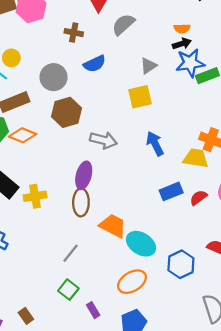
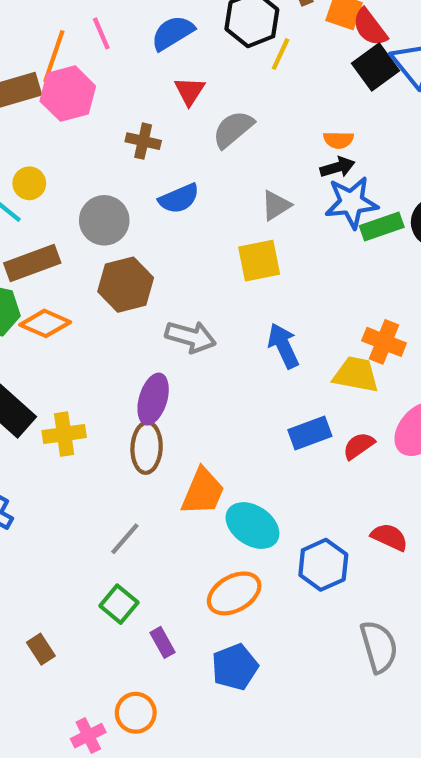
orange trapezoid: (113, 226) -> (203, 492), turned 84

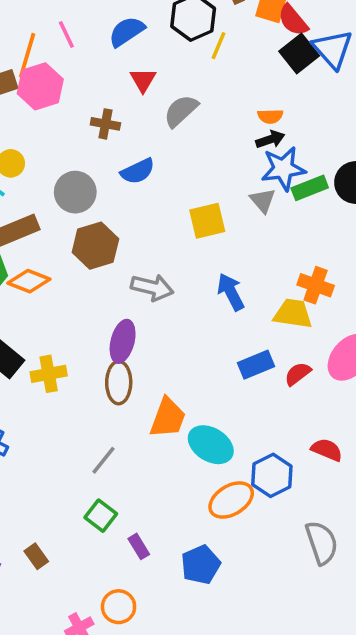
gray triangle: (276, 205) -> (263, 200), moved, turned -36
orange ellipse: (234, 593) -> (231, 500), moved

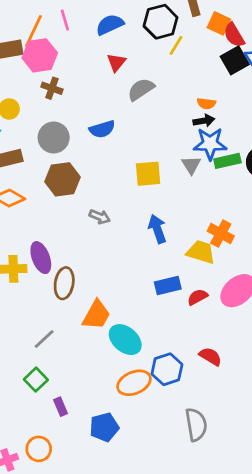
brown cross: (105, 124) -> (52, 88), moved
gray arrow: (152, 287) -> (100, 217), size x0.7
purple ellipse: (123, 341) -> (41, 258), moved, turned -44

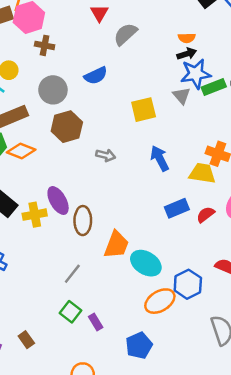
purple rectangle: (60, 407) -> (96, 322), moved

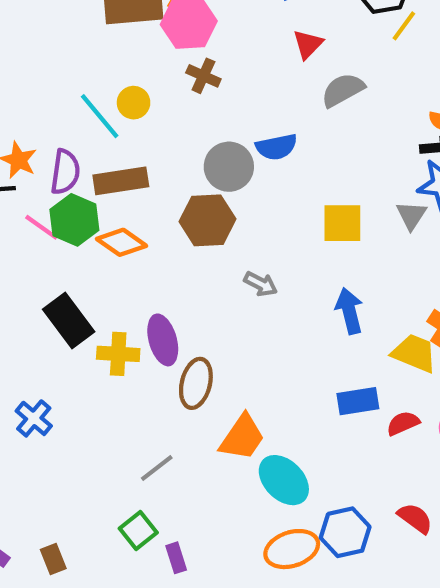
gray circle: (53, 90) -> (229, 167), moved

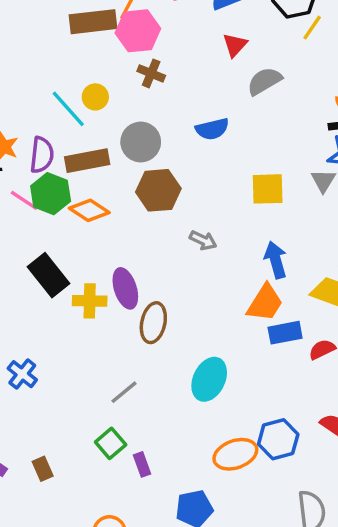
gray circle: (229, 167) -> (141, 142), moved
blue cross: (34, 418) -> (22, 374), moved
orange trapezoid: (242, 437) -> (265, 303), moved
cyan ellipse: (284, 480) -> (209, 379), moved, turned 72

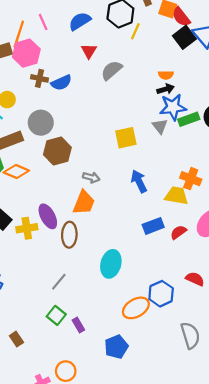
blue semicircle: (212, 129) -> (61, 83), moved
orange trapezoid: (265, 303) -> (84, 203), moved

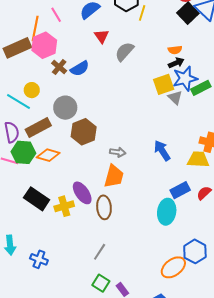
brown cross: (40, 78) -> (59, 67), turned 35
yellow square: (126, 138) -> (164, 84), moved
cyan ellipse: (111, 264) -> (167, 212), moved

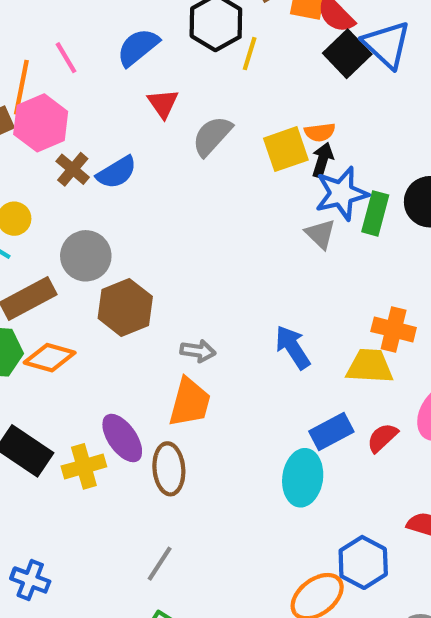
black arrow: (176, 63) -> (323, 160), turned -49
yellow square: (164, 84) -> (286, 149), moved
green rectangle: (201, 88) -> (375, 213), turned -48

